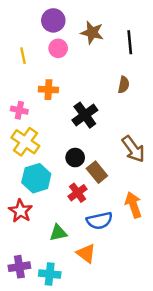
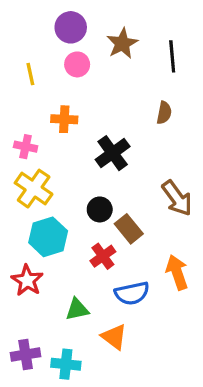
brown star: (92, 33) -> (122, 43), turned 30

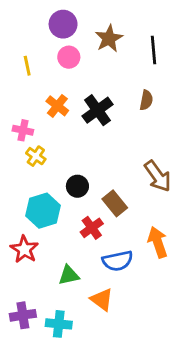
orange cross: (64, 119) -> (57, 106), turned 35
black cross: (113, 153) -> (97, 110), moved
yellow cross: (34, 189) -> (36, 156), moved, size x0.6
black circle: (100, 209) -> (77, 186), moved

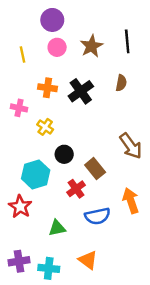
brown star: (109, 38) -> (91, 46), moved
orange cross: (57, 106) -> (48, 88), turned -30
yellow cross: (36, 156) -> (45, 127), moved
orange triangle: (102, 300) -> (88, 260), moved

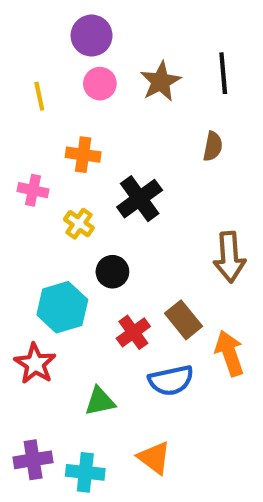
black cross: (81, 91) -> (140, 199), moved
brown arrow: (131, 146) -> (229, 257), turned 32
brown rectangle: (95, 169) -> (184, 320), moved

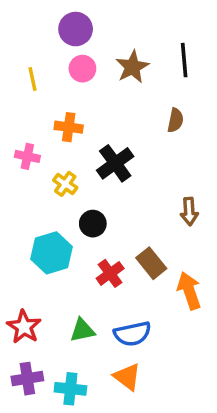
brown arrow: (229, 257) -> (189, 212), size x0.7
red star: (35, 364) -> (24, 327), moved
blue semicircle: (171, 380) -> (132, 334), moved

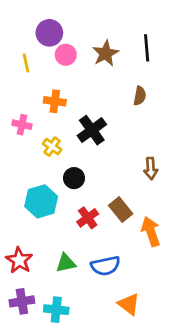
purple circle: (76, 29) -> (49, 33), moved
orange triangle: (127, 377) -> (129, 304), moved

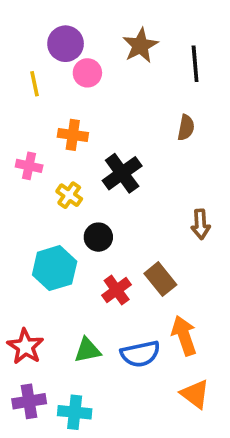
brown star: (106, 53) -> (140, 46), moved
orange arrow: (151, 232) -> (184, 336), moved
orange triangle: (129, 304) -> (195, 394), moved

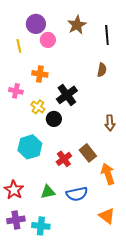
black circle: (98, 237) -> (54, 119), moved
orange arrow: (184, 336) -> (108, 174), moved

